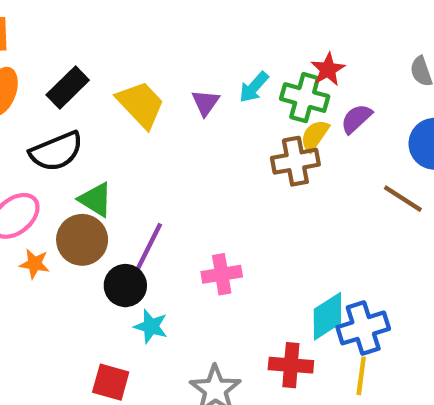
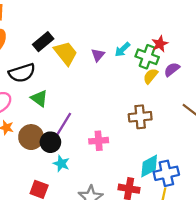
black rectangle: (68, 87) -> (43, 42), moved
brown cross: (295, 161) -> (140, 117), moved
brown circle: (82, 240) -> (31, 137), moved

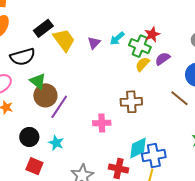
brown circle: (31, 137) -> (45, 95), moved
pink cross: (99, 141) -> (102, 123), moved
black circle: (50, 142) -> (29, 137), moved

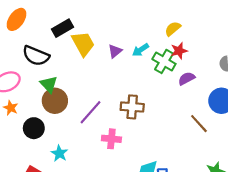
black semicircle: (23, 57) -> (36, 56), turned 30
yellow semicircle: (142, 64) -> (173, 29), moved
brown cross: (131, 102) -> (132, 107), moved
purple line: (59, 107) -> (90, 112), moved
black circle: (29, 137) -> (34, 128), moved

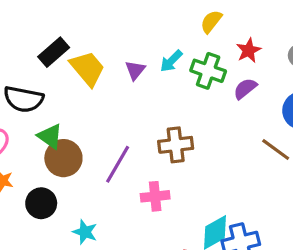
red star: (179, 51) -> (249, 50), moved

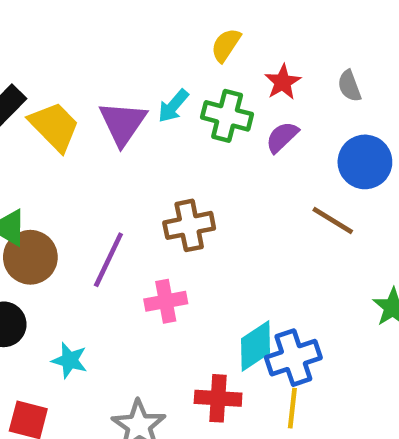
purple triangle: (135, 70) -> (123, 123), size x1.6

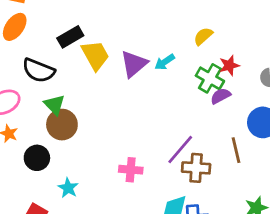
green cross: (227, 116) -> (210, 78), moved
brown line: (333, 220) -> (236, 150), turned 30
brown cross: (189, 225) -> (196, 168), moved
purple line: (108, 260) -> (180, 149), moved

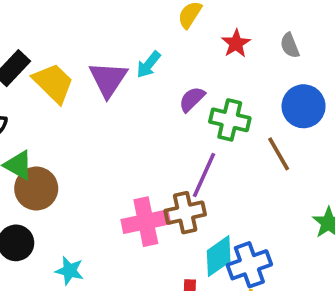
green cross: (210, 78) -> (230, 120), moved
purple semicircle: (221, 96) -> (192, 99), moved
brown cross: (196, 168) -> (185, 213), moved
pink cross: (131, 170) -> (146, 222), size x1.4

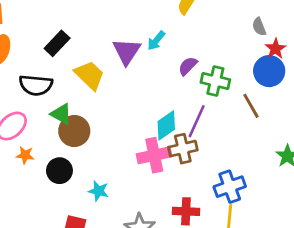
red star: (236, 43) -> (276, 49), moved
yellow trapezoid: (53, 83) -> (90, 75), moved
cyan diamond: (219, 256) -> (166, 125), moved

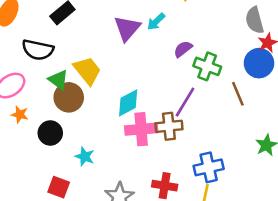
gray semicircle: (259, 27) -> (255, 20), size x1.5
yellow trapezoid: (90, 75) -> (87, 71), moved
cyan diamond: (166, 125) -> (128, 103), moved

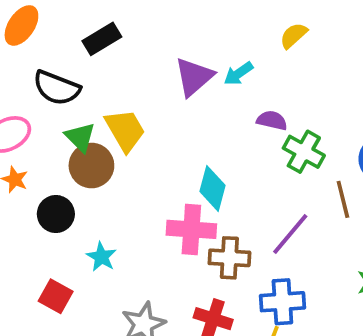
purple semicircle: (183, 49) -> (272, 120), turned 42
purple line: (185, 102) -> (290, 234), moved
cyan diamond: (128, 103) -> (213, 188), moved, turned -56
brown cross: (169, 126) -> (229, 258), moved

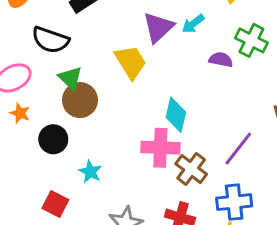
yellow trapezoid: (125, 130) -> (131, 62), moved
green cross: (304, 152) -> (251, 40), moved
brown cross: (229, 258) -> (191, 169), turned 36

